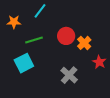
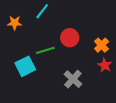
green line: (34, 40) -> (45, 50), moved
orange cross: (84, 43) -> (102, 45), moved

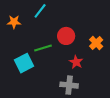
red star: (105, 65) -> (76, 62), moved
gray cross: (73, 79) -> (69, 85), moved, turned -36

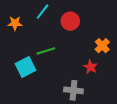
red circle: (66, 36) -> (70, 21), moved
red star: (76, 62) -> (91, 67), moved

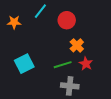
orange cross: (102, 46) -> (77, 45), moved
green line: (46, 51) -> (63, 65), moved

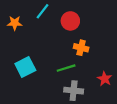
orange cross: (77, 45) -> (81, 48), turned -32
red star: (86, 64) -> (105, 79), moved

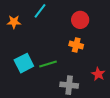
red circle: (70, 21) -> (80, 20), moved
green line: (66, 68) -> (48, 64), moved

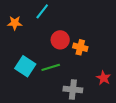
red circle: (80, 20) -> (60, 40), moved
cyan square: (24, 63) -> (25, 66), turned -30

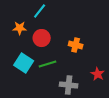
orange star: (15, 23) -> (20, 28), moved
red circle: (60, 40) -> (42, 38), moved

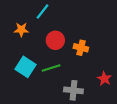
red circle: (42, 38) -> (55, 40), moved

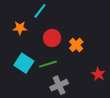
orange cross: (81, 48) -> (76, 45), turned 32
gray cross: (73, 90) -> (59, 85), moved, turned -30

